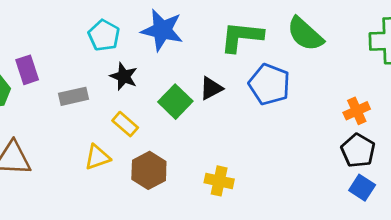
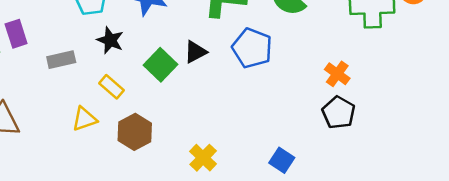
orange cross: (357, 111) -> (337, 74), turned -30
yellow cross: (219, 181) -> (203, 158), moved, turned 32
blue square: (362, 188) -> (282, 160), moved

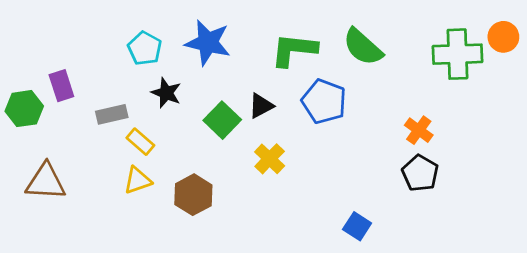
yellow rectangle: (112, 87) -> (140, 142), moved
yellow cross: (203, 158) -> (270, 159), moved

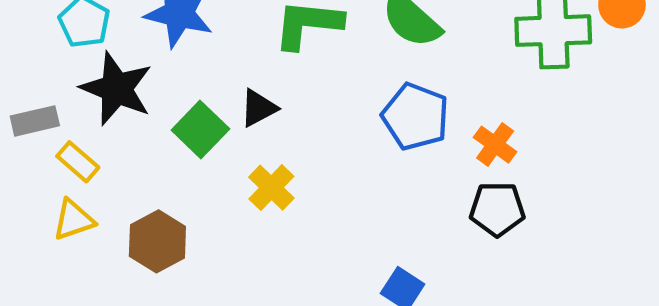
black star: (166, 93) -> (117, 89), size x1.6
blue pentagon: (324, 101) -> (415, 117), moved
black pentagon: (420, 173) -> (497, 209), turned -30

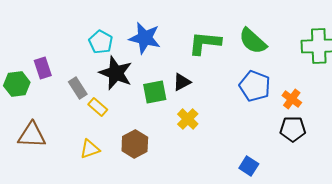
gray rectangle: (35, 121) -> (78, 88), turned 70
green square: (200, 130) -> (155, 92), turned 35
yellow triangle: (74, 220) -> (90, 149), moved

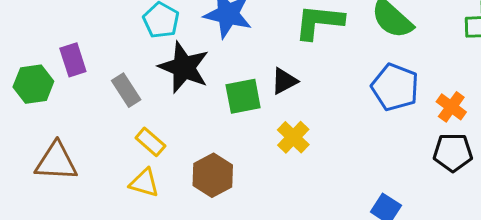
yellow rectangle: (98, 107) -> (150, 142), moved
yellow triangle: (90, 149) -> (144, 183), turned 35

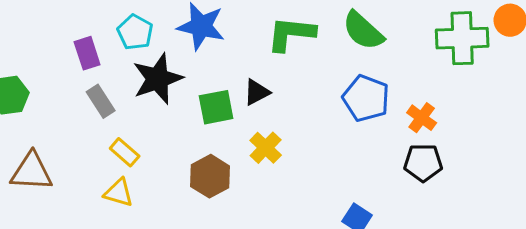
purple rectangle: (73, 60) -> (87, 53), moved
black star: (184, 67) -> (158, 79), turned 30
brown hexagon: (213, 175) -> (210, 176), moved

